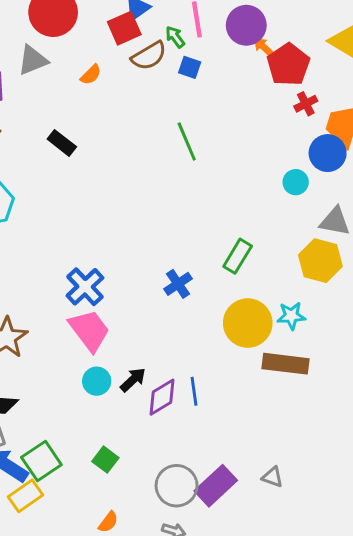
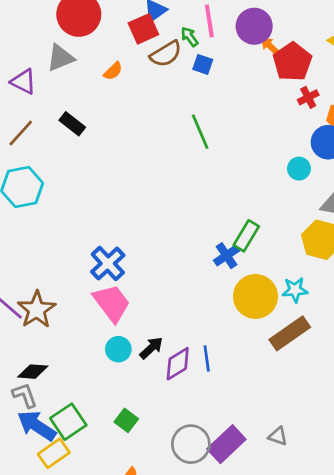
black rectangle: (62, 143) -> (72, 124), moved
blue cross: (178, 284) -> (226, 256), moved
brown rectangle: (285, 364) -> (290, 333), turned -42

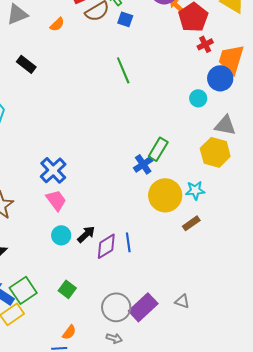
pink trapezoid: (112, 303) -> (56, 200), size x0.7
brown rectangle: (290, 333) -> (191, 223), size x0.6

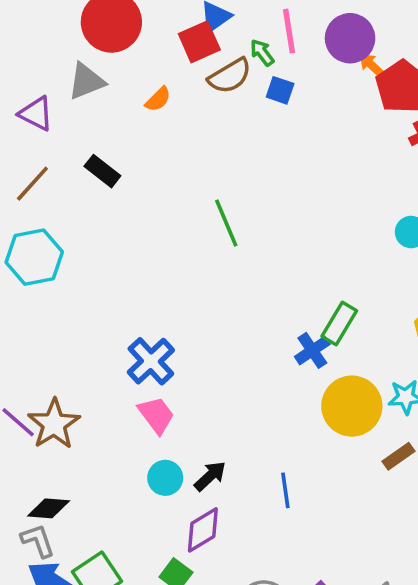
green line: (123, 70) -> (226, 223), moved
purple diamond: (106, 246) -> (203, 530), moved

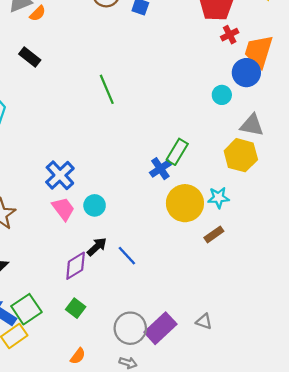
orange semicircle: (158, 99) -> (38, 13), moved
cyan circle: (165, 478) -> (95, 205), moved
blue line: (285, 490) -> (127, 256), moved, turned -35
purple diamond: (203, 530) -> (76, 266), moved

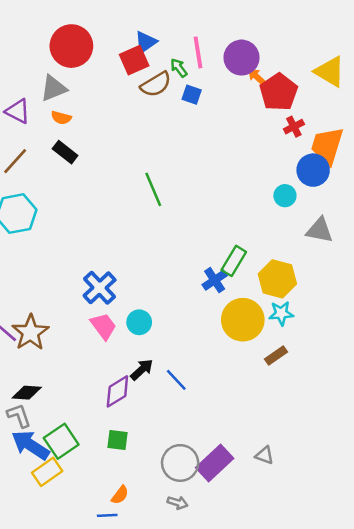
orange semicircle: (38, 13) -> (61, 118), moved, turned 60
yellow hexagon: (241, 155) -> (277, 279), moved
green square: (76, 308) -> (117, 440), turned -30

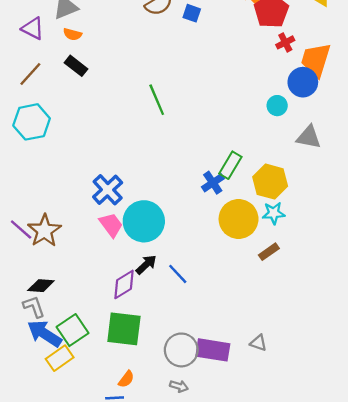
cyan circle: (139, 322) -> (144, 221), size x1.8
green square: (117, 440) -> (124, 329), size x1.8
purple rectangle: (215, 463) -> (213, 350), turned 52

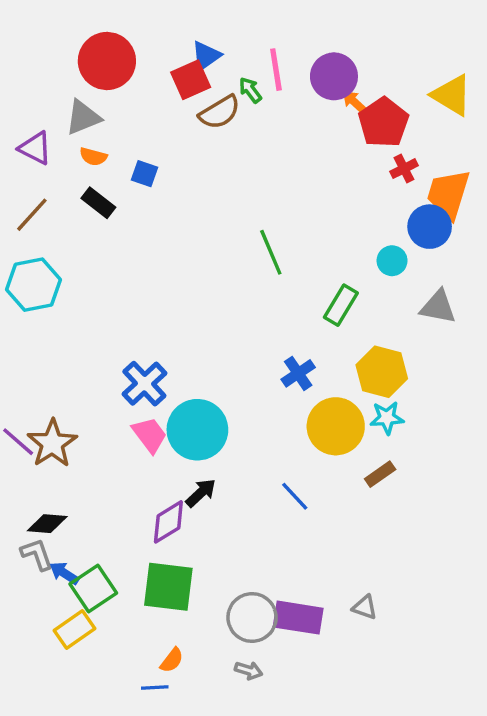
blue square: (192, 13) -> (144, 174), moved
green line: (157, 100) -> (271, 252), moved
green rectangle: (230, 165) -> (341, 305), moved
blue line: (178, 274) -> (295, 496), moved
blue arrow: (44, 334) -> (64, 573), moved, size x0.6

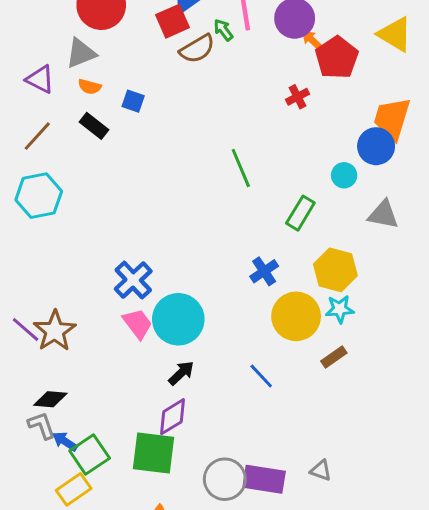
red cross: (404, 169) -> (298, 97), moved
purple diamond: (168, 522) -> (172, 417), moved

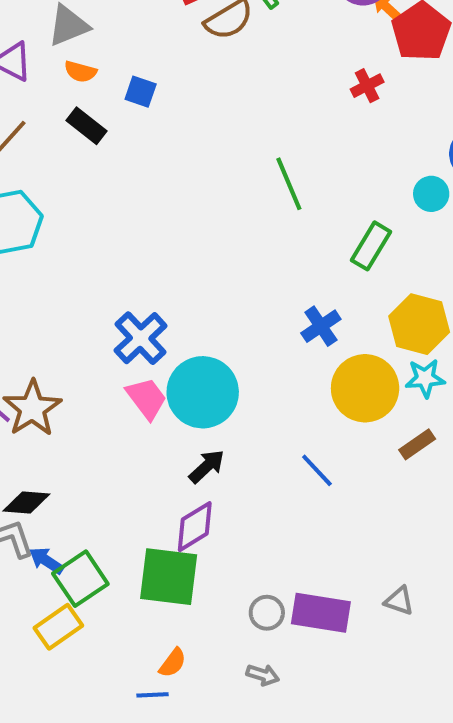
gray circle: (225, 479) -> (267, 613), size x0.6

